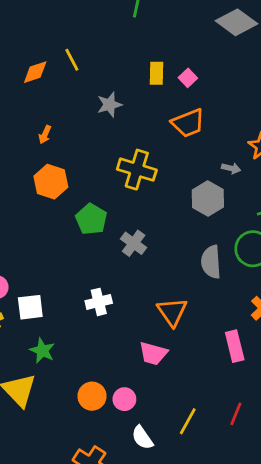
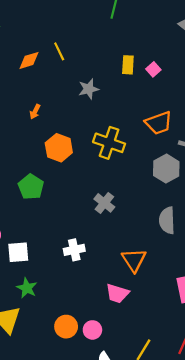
orange trapezoid: (188, 123) -> (159, 123), moved
orange hexagon: (51, 182) -> (59, 148), moved
green pentagon: (91, 219) -> (31, 187), moved

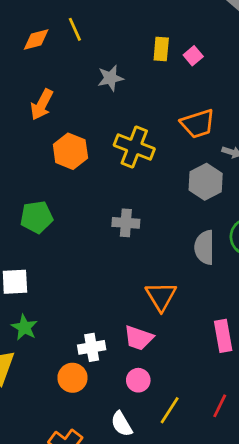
orange arrow: (35, 112) -> (42, 105), size x1.6
green pentagon: (31, 187) -> (37, 217), moved, turned 30
gray cross: (104, 203) -> (126, 223), turned -36
white cross: (74, 250) -> (92, 347), moved
pink circle: (92, 330) -> (138, 380), moved

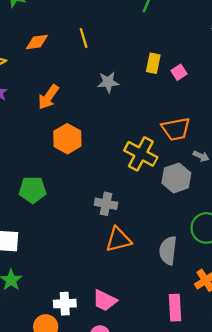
orange diamond: (36, 39) -> (37, 42), moved
yellow cross: (134, 147) -> (141, 154), moved
gray semicircle: (204, 247) -> (168, 250), moved
orange triangle: (161, 296) -> (118, 240), moved, turned 40

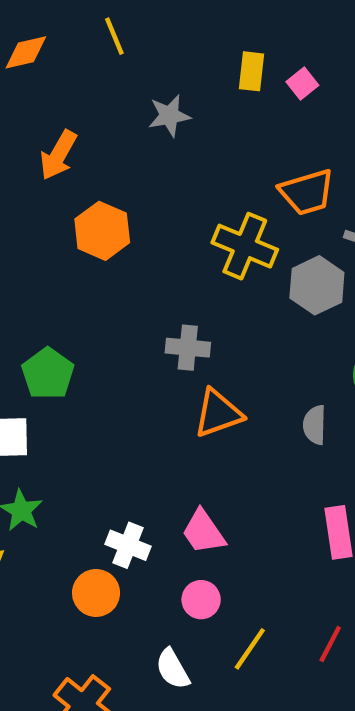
green pentagon: (33, 190) -> (48, 374), moved, turned -30
gray semicircle: (168, 250) -> (315, 425), size x0.7
pink trapezoid: (105, 300) -> (203, 532), turned 35
white cross: (65, 304) -> (128, 545), turned 30

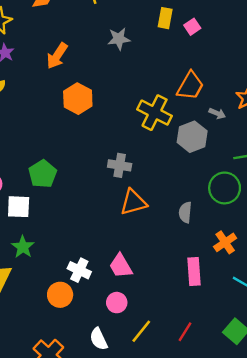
orange trapezoid: (307, 192) -> (190, 86), turned -48

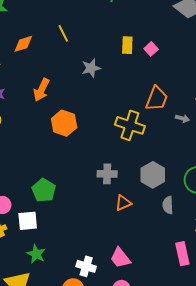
gray hexagon: (192, 137) -> (153, 175), moved
orange triangle: (133, 202) -> (123, 203), size x0.7

